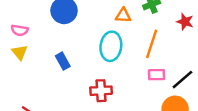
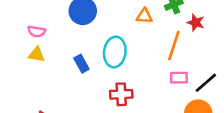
red star: (185, 22) -> (196, 22), moved
cyan ellipse: (111, 46) -> (115, 52), moved
yellow triangle: (20, 52) -> (37, 55), turned -42

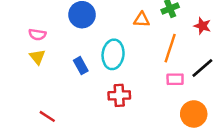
red star: (196, 22) -> (202, 26), moved
yellow triangle: (37, 55) -> (37, 57), turned 42
black line: (206, 83) -> (202, 68), moved

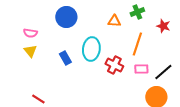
black line: (202, 68) -> (163, 72), moved
red cross: (119, 95) -> (114, 65), moved, turned 30

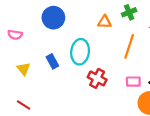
yellow triangle: (30, 51) -> (24, 69), moved
red cross: (114, 65) -> (97, 78), moved
pink rectangle: (141, 69) -> (133, 82), moved

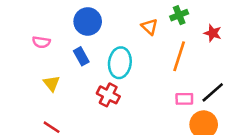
orange triangle: (105, 22) -> (150, 27), turned 40
blue rectangle: (52, 61) -> (81, 56), moved
red cross: (97, 78) -> (108, 95), moved

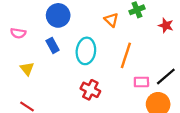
orange line: (179, 56) -> (126, 55), moved
red cross: (108, 95) -> (90, 90), moved

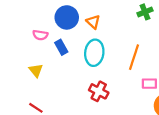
orange triangle: (111, 20) -> (93, 22), moved
pink semicircle: (18, 33) -> (40, 35), moved

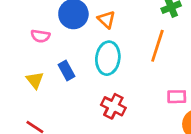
blue rectangle: (61, 47) -> (67, 70), moved
orange line: (134, 57) -> (157, 46), moved

